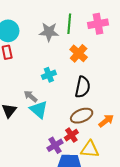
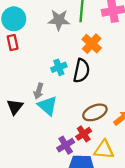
black semicircle: (83, 87) -> (81, 71), moved
gray arrow: (31, 96) -> (39, 91), turned -112

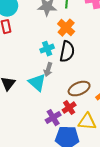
orange cross: (92, 44) -> (66, 28), moved
gray arrow: (39, 91) -> (48, 70), moved

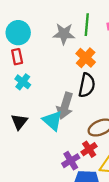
cyan cross: (47, 49) -> (23, 82), moved, turned -32
gray arrow: (48, 70) -> (65, 106), size x1.6

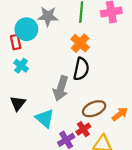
cyan circle: (18, 33) -> (26, 29), moved
gray star: (64, 34) -> (48, 16), moved
cyan triangle: (52, 121) -> (45, 118), moved

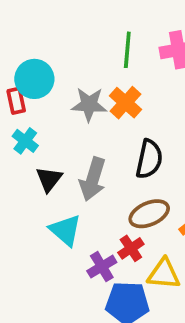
gray star: (48, 16) -> (89, 104), moved
black semicircle: (81, 69) -> (149, 159), moved
black triangle: (18, 103) -> (49, 179), moved

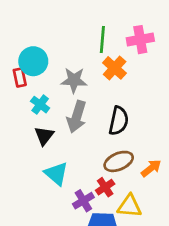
orange cross: (125, 103) -> (115, 68), moved
cyan cross: (25, 141) -> (40, 105), moved
gray arrow: (93, 179) -> (77, 117), moved

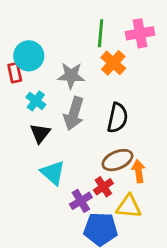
orange arrow: (151, 168) -> (139, 171), moved, turned -60

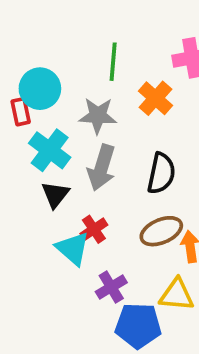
green line: (101, 33) -> (113, 62), moved
cyan cross: (36, 101) -> (50, 150), size x1.5
red cross: (103, 187) -> (94, 229), moved

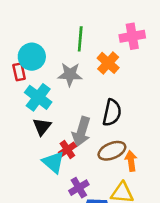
gray arrow: (102, 168) -> (81, 132), moved

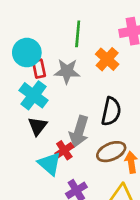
red rectangle: (19, 72) -> (39, 69), moved

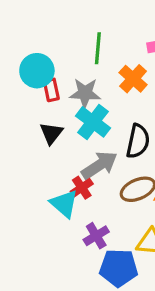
cyan cross: (34, 95) -> (93, 122), moved
black triangle: (38, 126) -> (51, 133), moved
gray arrow: (79, 131) -> (99, 165), turned -140

